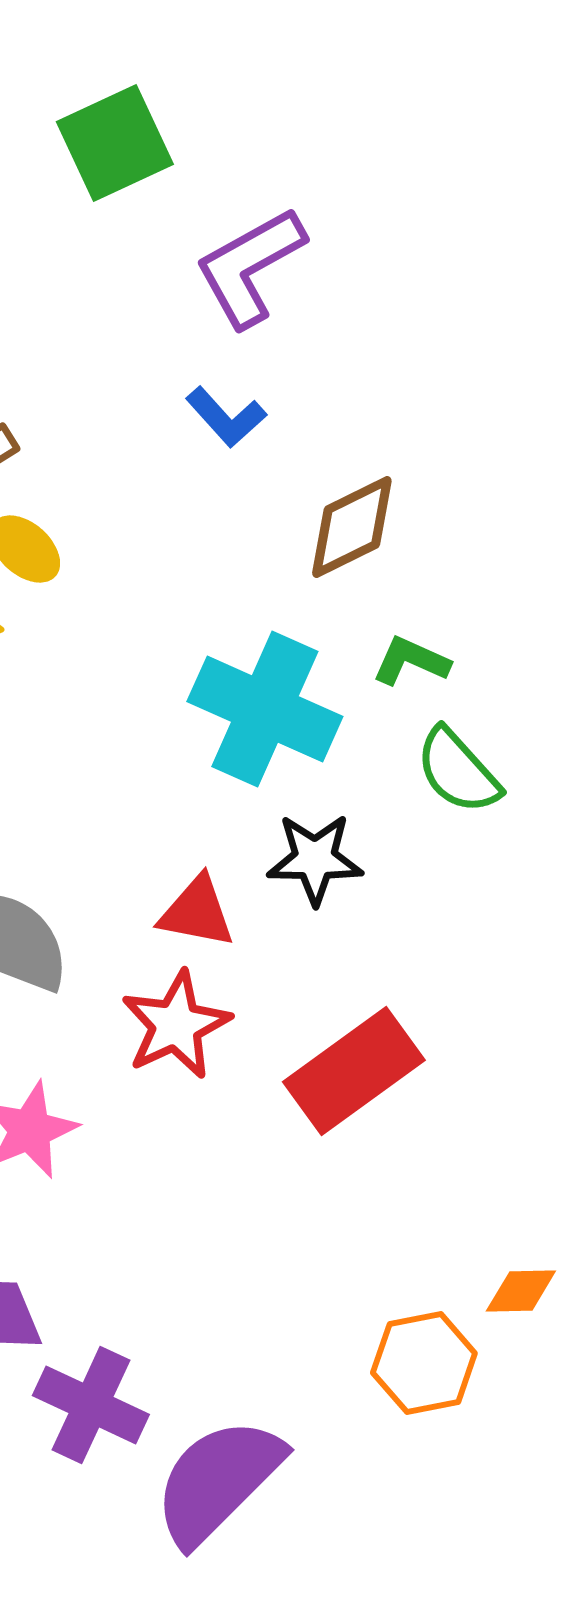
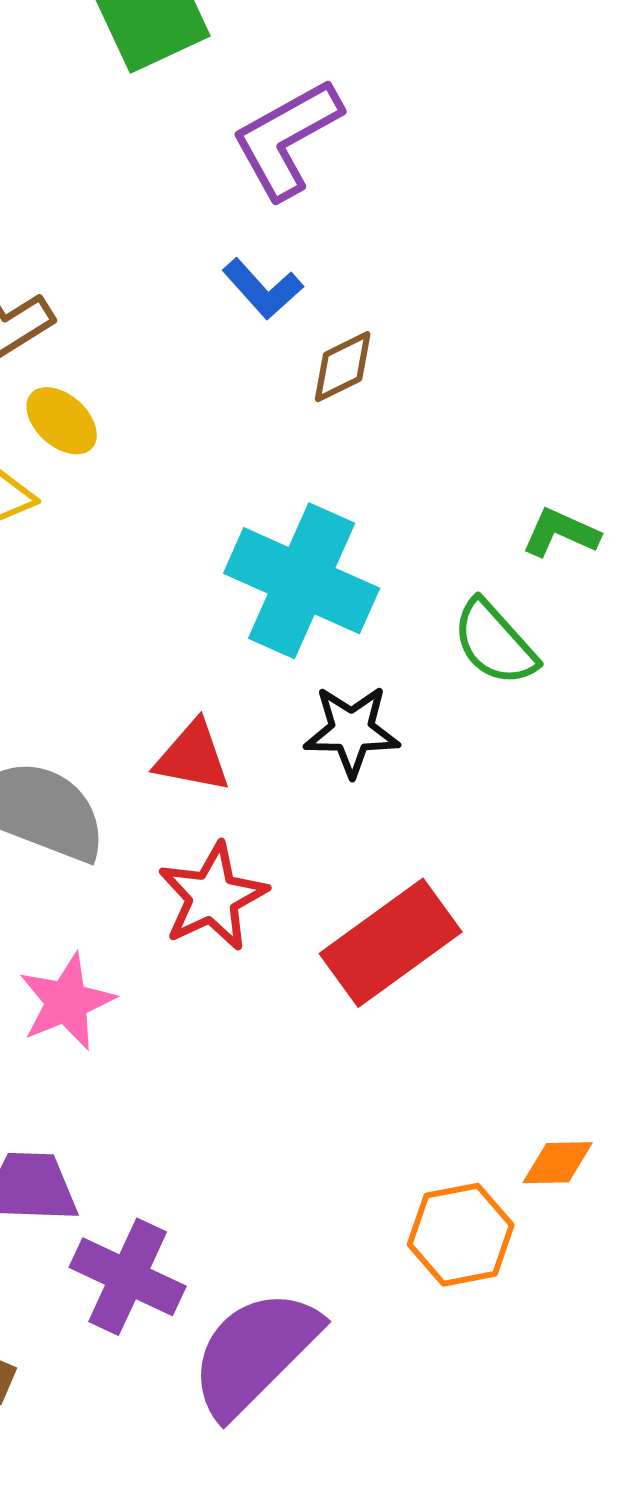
brown diamond: (352, 527) -> (343, 367), moved, size x0.7
green L-shape: (411, 661) -> (561, 533), moved
red triangle: (197, 912) -> (193, 757), moved

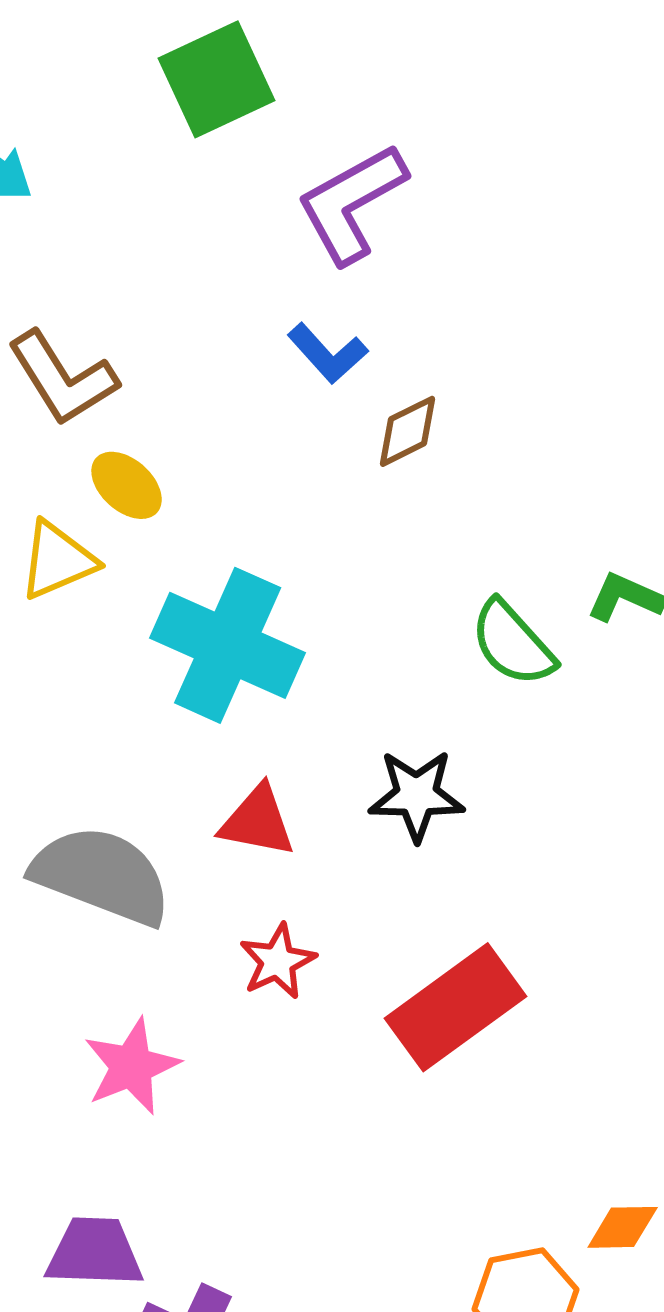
cyan cross: (302, 581) -> (228, 645), moved
green semicircle: (495, 643) -> (513, 643), moved
red star: (213, 897) -> (278, 961), size x0.7

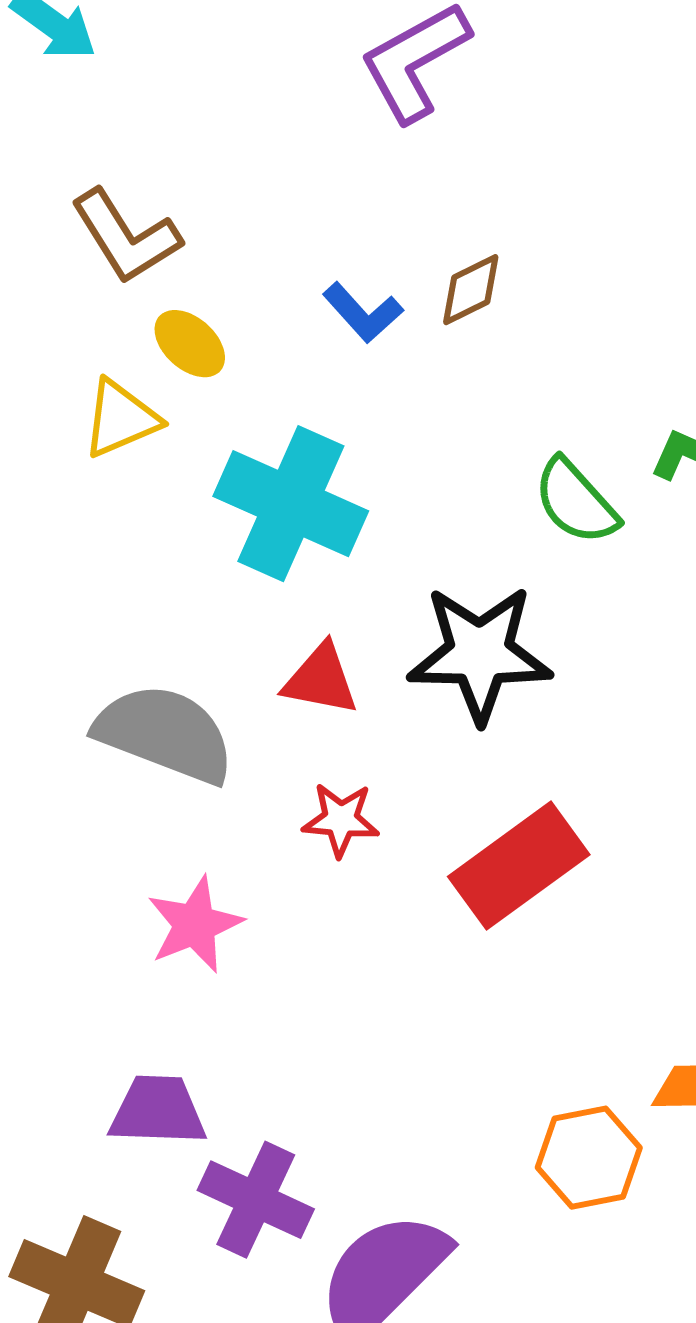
blue L-shape: (328, 353) -> (363, 313), moved
black star: (417, 795) -> (480, 654), size x1.5
red star: (278, 961) -> (341, 820), turned 30

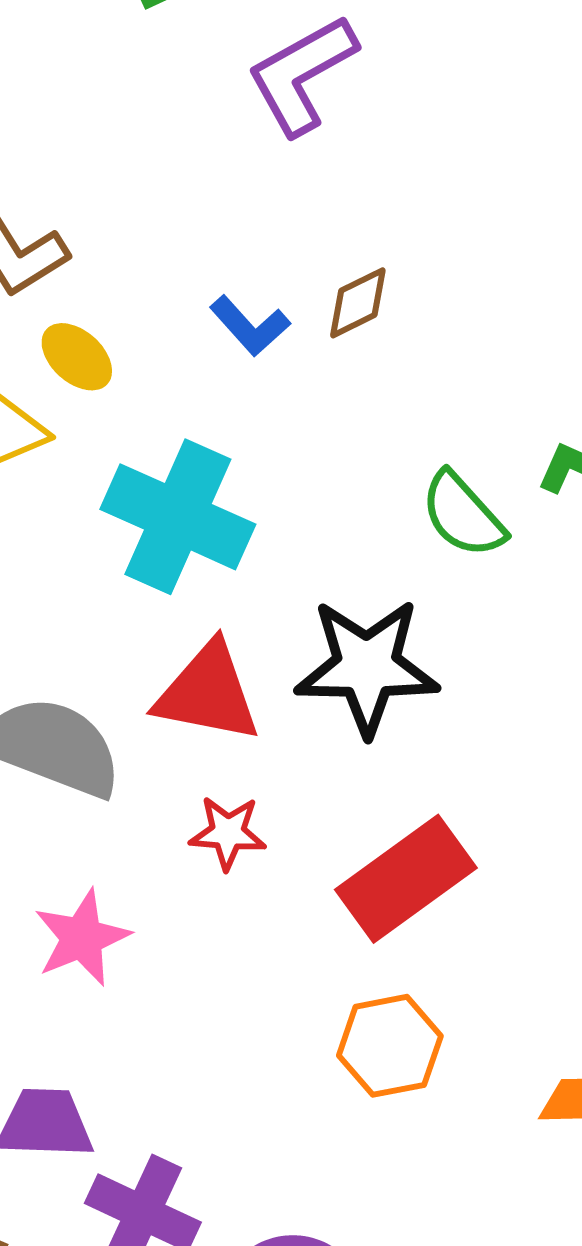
red triangle: (321, 680) -> (208, 693), size x1.4
orange hexagon: (589, 1158) -> (390, 1046), moved

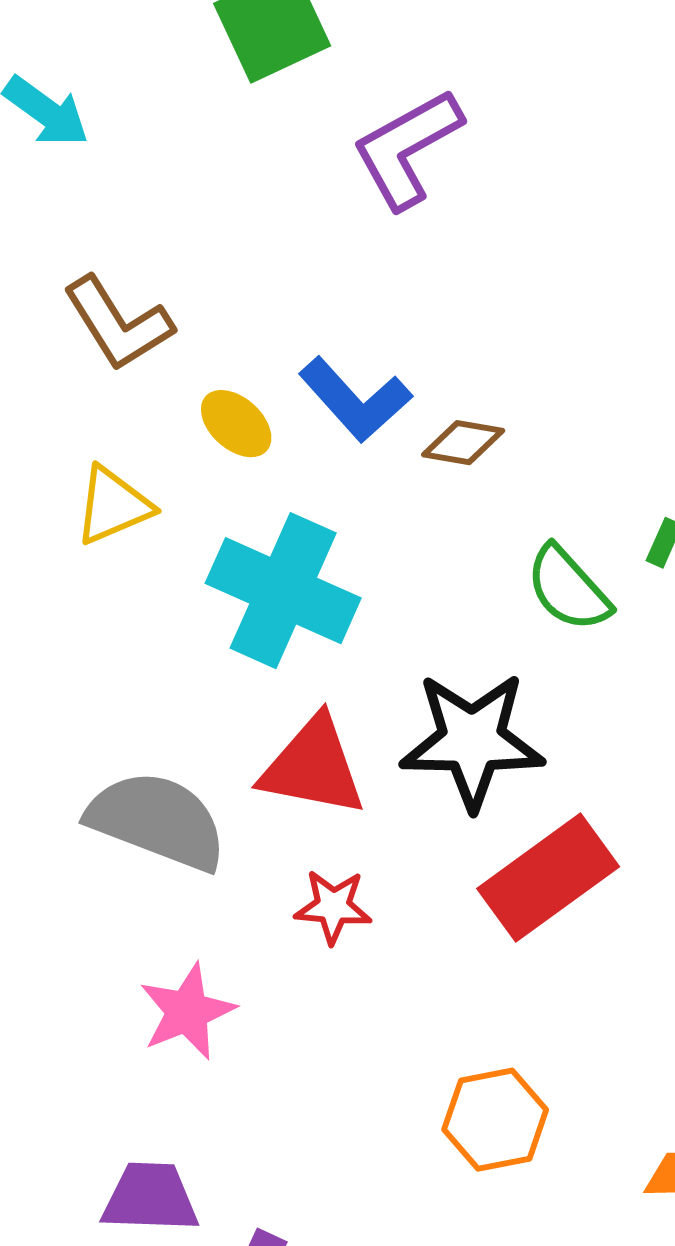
brown diamond: (358, 303) -> (463, 443), moved, turned 36
blue L-shape: (250, 326) -> (355, 400), size x1.4
yellow ellipse: (77, 357) -> (236, 424), moved
red rectangle: (406, 879) -> (548, 878), moved

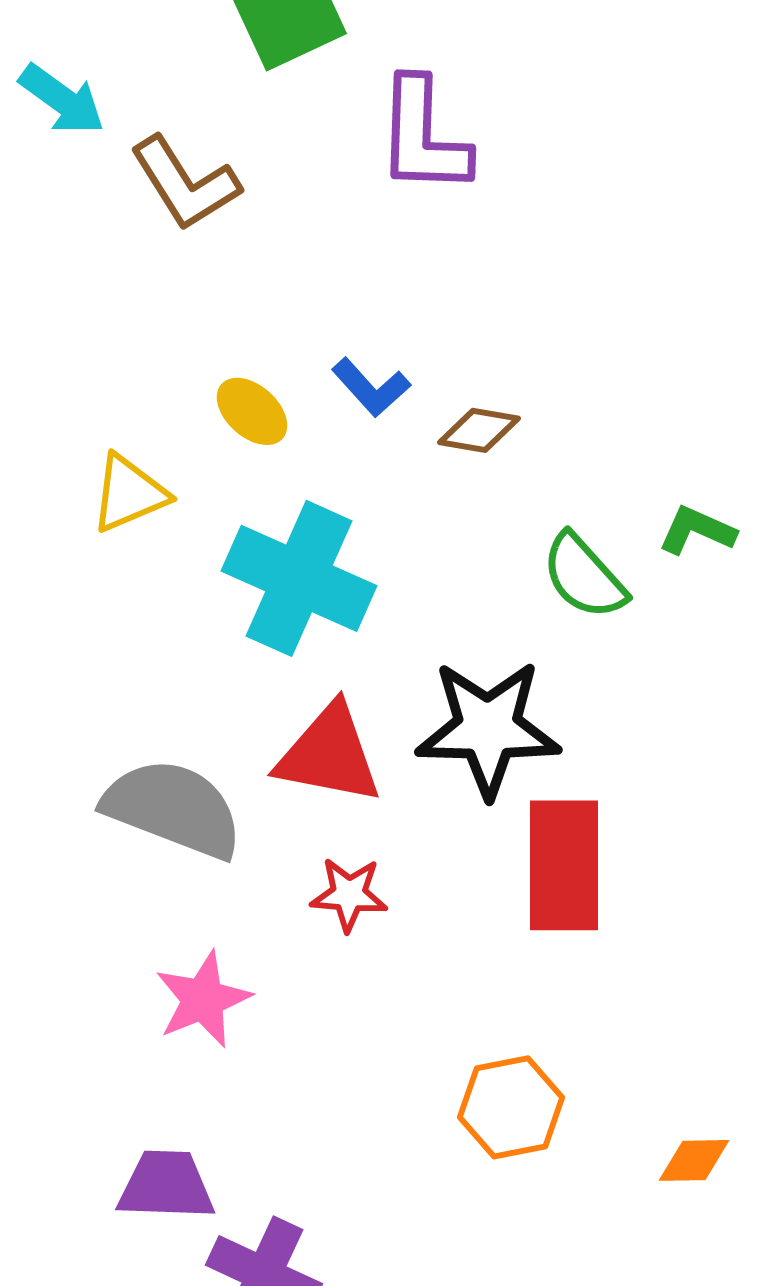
purple L-shape: (407, 149) -> (423, 136), turned -59
brown L-shape: (118, 324) -> (185, 183), moved
blue L-shape: (355, 400) -> (371, 387), size x0.7
red rectangle: (548, 878) -> (564, 865), turned -54

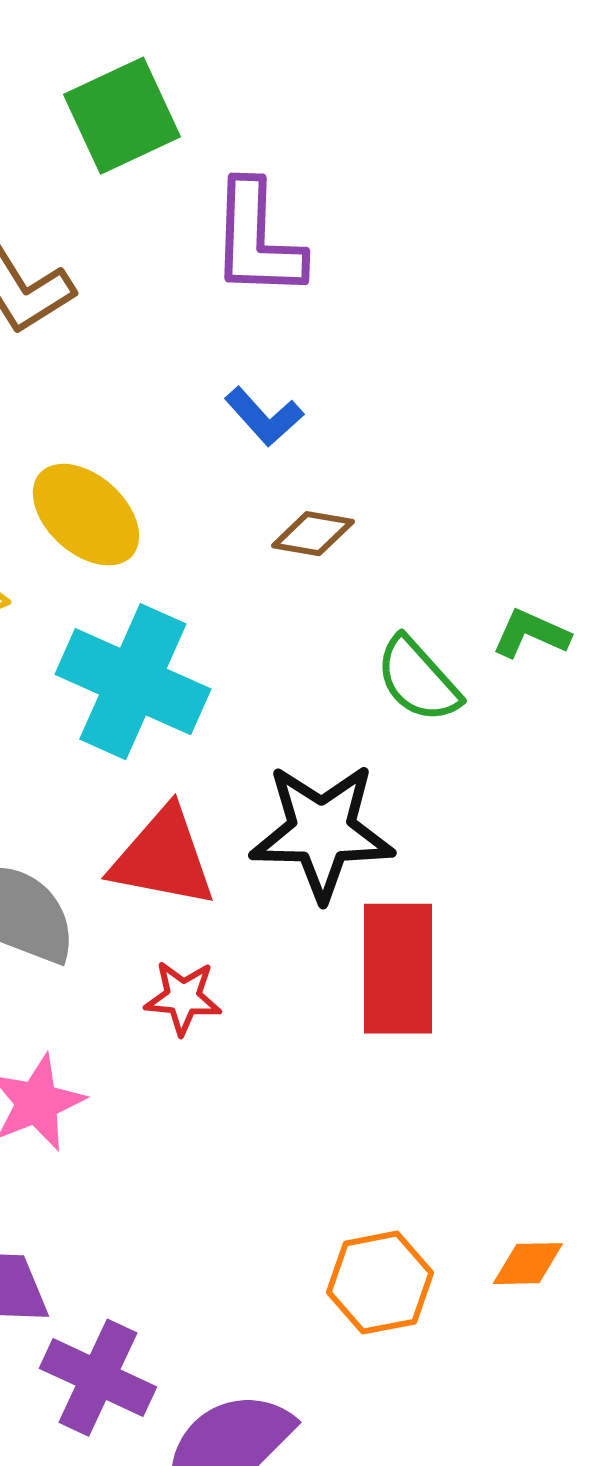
blue L-shape: (371, 387) -> (264, 417), moved
yellow ellipse: (252, 411) -> (86, 515), size x1.5
orange hexagon: (511, 1107) -> (380, 1283), moved

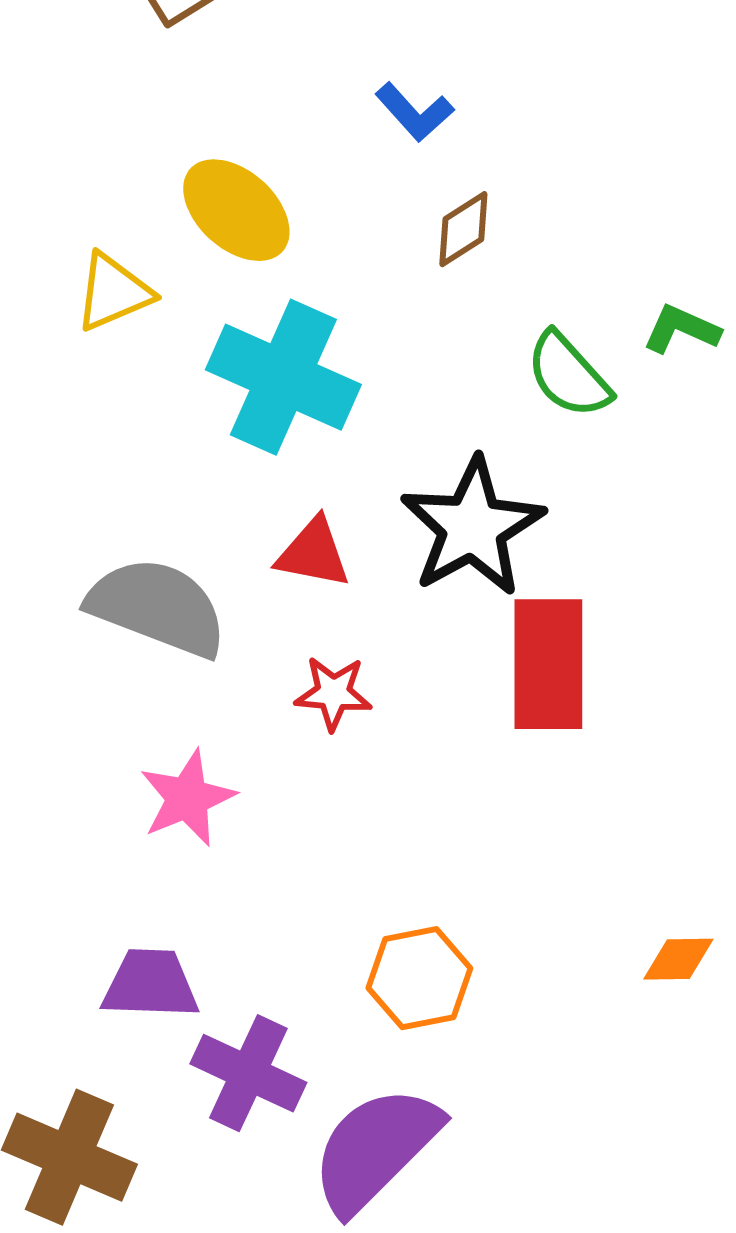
brown diamond: (313, 534) -> (463, 229), turned -42
black star: (322, 832) -> (472, 527), turned -30
red triangle: (163, 858) -> (313, 553), size x0.7
orange hexagon: (380, 1283) -> (419, 978), moved

